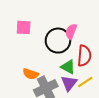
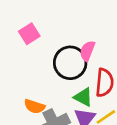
pink square: (24, 27) -> (29, 34), moved, turned -35

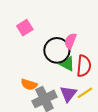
green triangle: (83, 97) -> (67, 64), moved

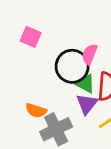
pink square: (25, 28) -> (31, 37), turned -35
purple triangle: (68, 94) -> (87, 104), moved

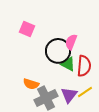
purple triangle: (87, 104) -> (69, 95), moved

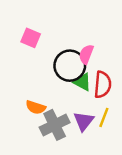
yellow line: (85, 92) -> (104, 117), turned -35

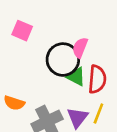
orange semicircle: (36, 107) -> (14, 103), moved

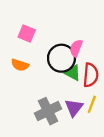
orange semicircle: (14, 103) -> (20, 65), moved

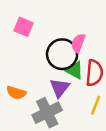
orange semicircle: (20, 65) -> (16, 93), moved
purple triangle: (74, 108) -> (60, 88), moved

